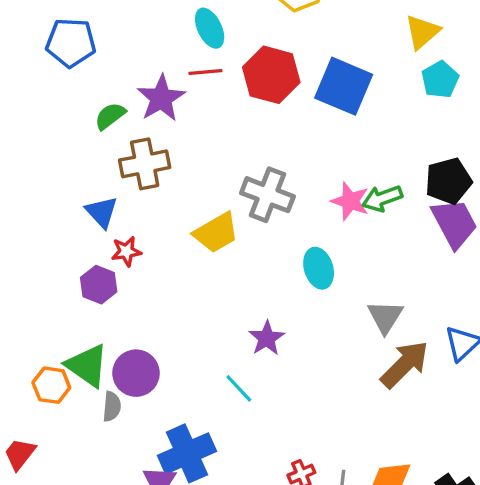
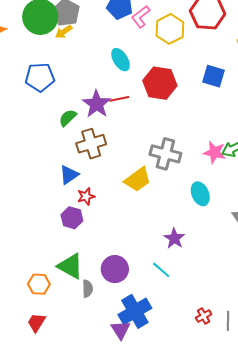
red line: (205, 72) -> (119, 99), moved
blue square: (344, 86) -> (213, 76), moved, size x0.7
blue triangle: (102, 212) -> (69, 175), turned 45
purple circle: (136, 373) -> (115, 269), moved
orange hexagon: (51, 385) -> (39, 284), moved

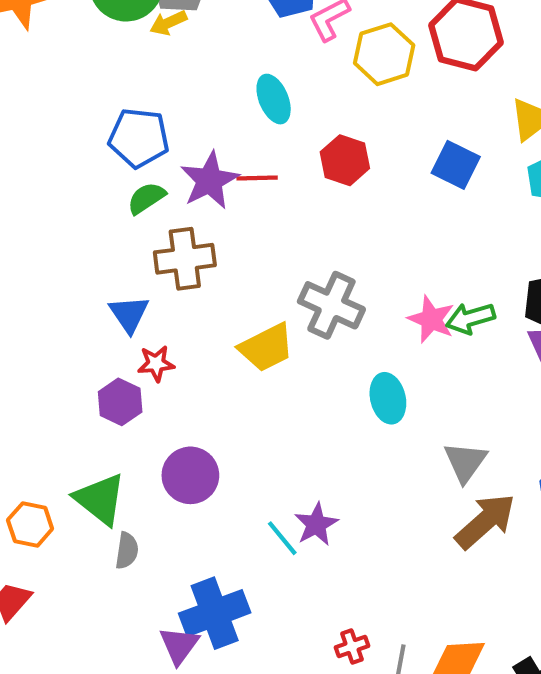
blue pentagon: (40, 77) -> (139, 138), moved
red hexagon: (160, 83) -> (345, 160), size x0.7
blue triangle: (69, 175) -> (129, 314), turned -40
purple star: (174, 238) -> (316, 524), moved
purple circle: (115, 269) -> (190, 475), moved

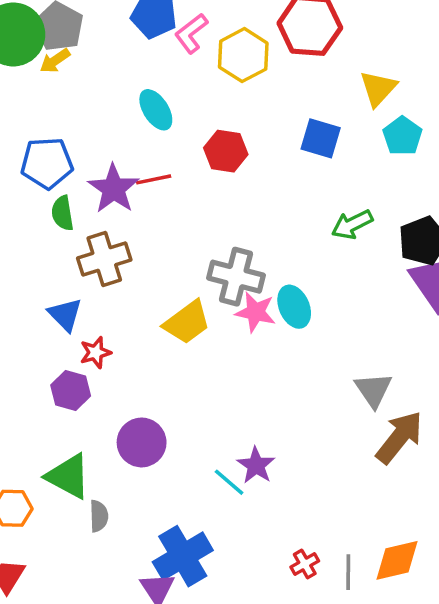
green semicircle: (146, 198) -> (62, 213), turned -56
green arrow: (470, 318) -> (352, 224), moved
pink star: (431, 319) -> (255, 312), moved
cyan ellipse: (388, 398) -> (294, 307), moved

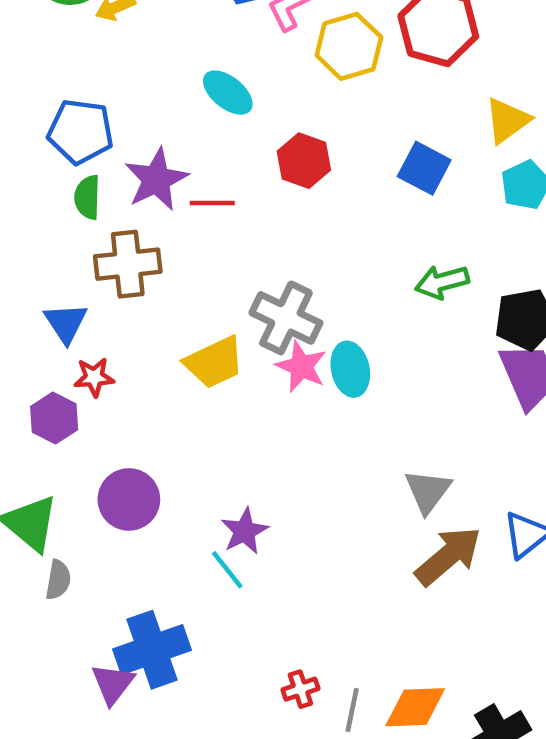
cyan ellipse: (156, 110) -> (228, 93), turned -30
red line: (154, 179) -> (212, 203), moved
purple star: (256, 465) -> (244, 531), moved

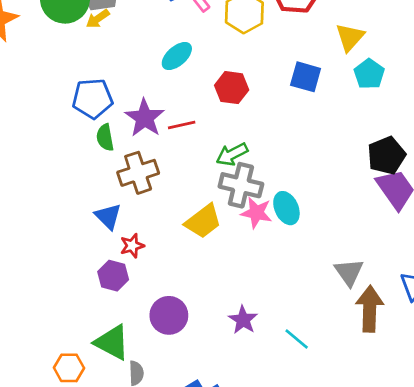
cyan ellipse: (228, 93) -> (177, 56), turned -68
green arrow: (442, 282) -> (232, 154), moved
brown arrow: (448, 556) -> (370, 309), turned -36
cyan line: (227, 570) -> (297, 339), moved

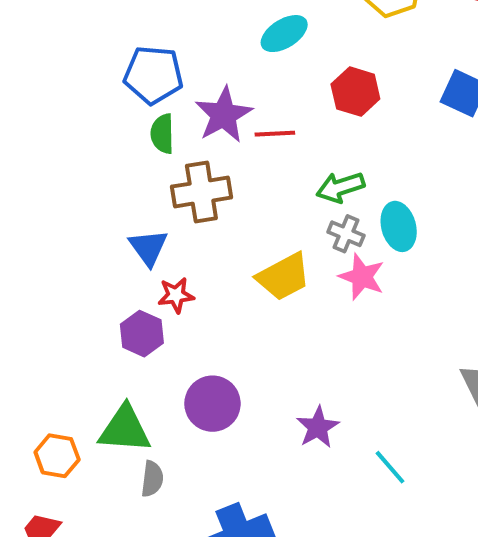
gray cross: (241, 185) -> (346, 234), size x0.6
cyan ellipse: (286, 208) -> (399, 226), moved
green triangle: (112, 342) -> (125, 429), turned -33

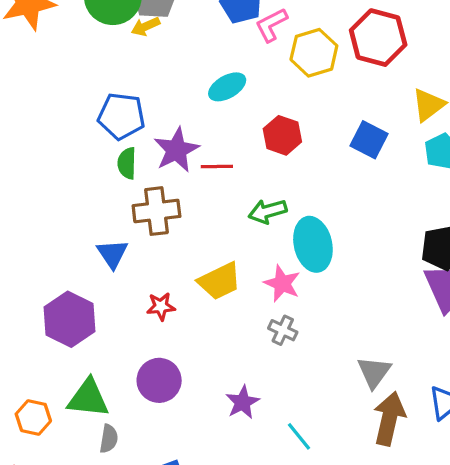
cyan ellipse: (399, 226) -> (313, 244), size x1.4
gray cross: (346, 234) -> (283, 330), moved
red star: (176, 295) -> (161, 306), moved
purple hexagon: (142, 334) -> (70, 319), moved, size x1.5

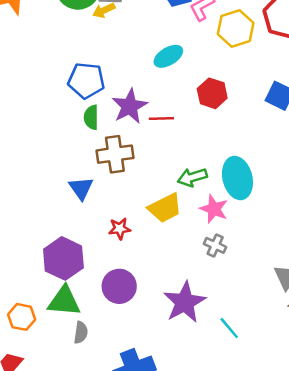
green arrow: (268, 211) -> (192, 177), moved
purple hexagon: (70, 319) -> (63, 258), moved
purple star: (242, 402) -> (185, 302), size x1.6

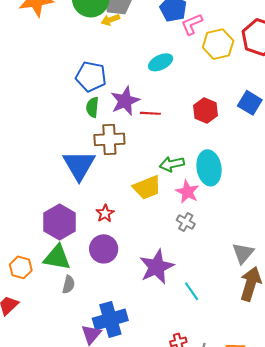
red hexagon: (212, 93) -> (205, 110), moved
blue triangle: (81, 188) -> (79, 165), size x1.6
red star: (120, 229) -> (105, 213), moved, turned -30

